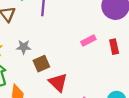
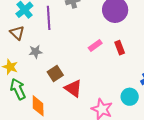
gray star: (24, 47) -> (36, 52), moved

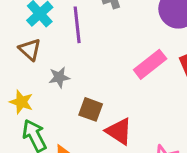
pink rectangle: (95, 45) -> (150, 64), size x1.5
brown square: (55, 73) -> (91, 109), turned -35

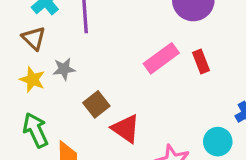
yellow star: (21, 102) -> (32, 80), moved
brown square: (91, 109) -> (96, 104), turned 30

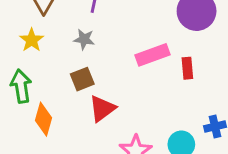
gray star: (64, 69) -> (84, 39), moved
red triangle: (126, 129) -> (102, 109), turned 32

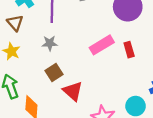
red triangle: (102, 109) -> (73, 91), turned -30

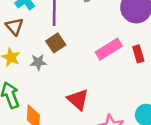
gray star: (50, 43) -> (38, 62), moved
brown square: (54, 73) -> (56, 43), moved

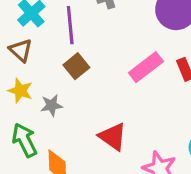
gray star: (38, 62) -> (52, 105), moved

